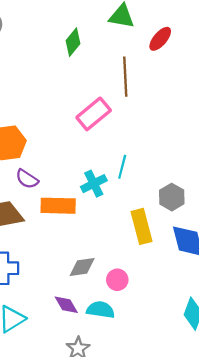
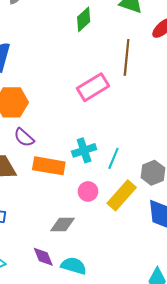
cyan line: (122, 167) -> (113, 158), moved
yellow rectangle: (141, 226) -> (122, 195), turned 48
pink circle: (117, 280) -> (88, 191), moved

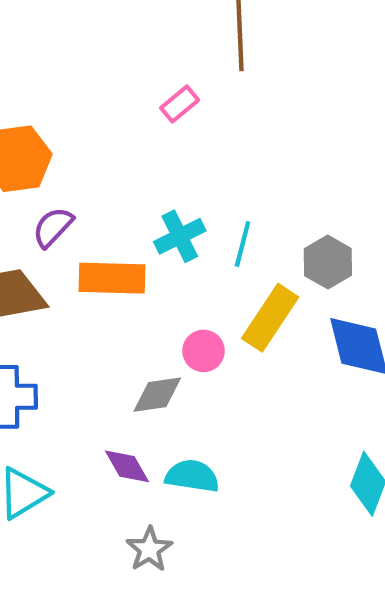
pink rectangle: (93, 87) -> (180, 104), size x0.6
purple semicircle: (24, 137) -> (53, 227), turned 100
pink circle: (88, 191) -> (204, 351), moved

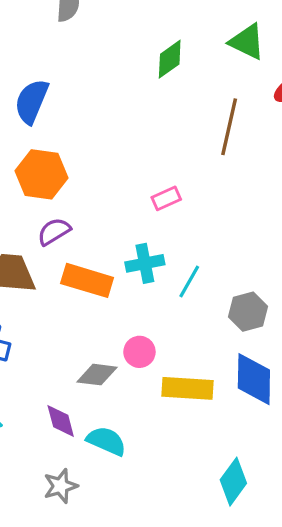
pink rectangle: (180, 104) -> (166, 198), moved
yellow rectangle: (270, 318) -> (188, 388), moved, turned 45

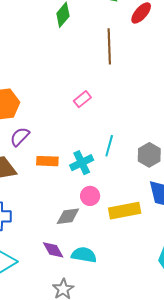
cyan cross: (145, 263) -> (82, 163), moved
orange rectangle: (87, 280) -> (47, 161), size x0.7

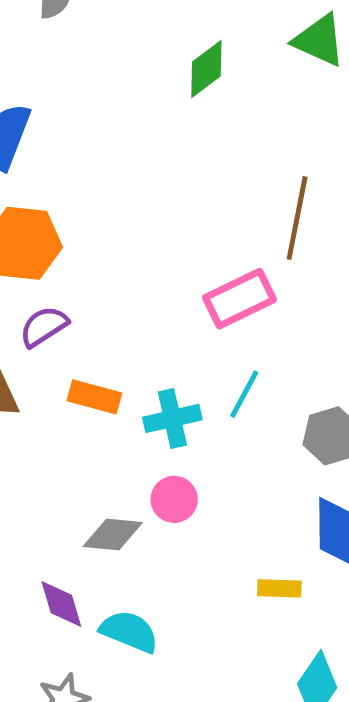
brown line: (109, 46) -> (297, 218), moved
pink rectangle: (82, 99) -> (240, 299), moved, size x1.6
yellow rectangle: (125, 211) -> (279, 588), moved, size x0.6

